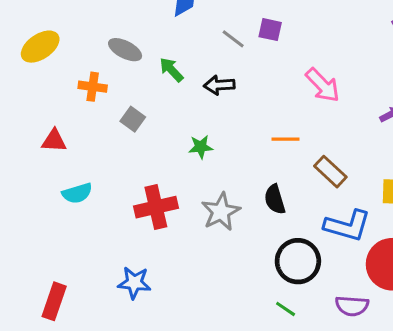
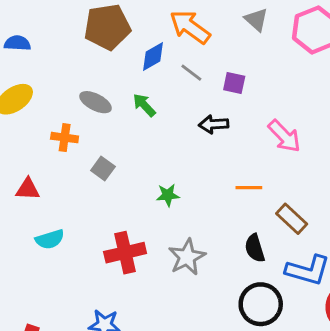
gray line: (233, 39) -> (191, 73), moved
green arrow: (171, 70) -> (144, 105), moved
black arrow: (219, 85) -> (214, 124), moved
black semicircle: (275, 199) -> (255, 248), moved

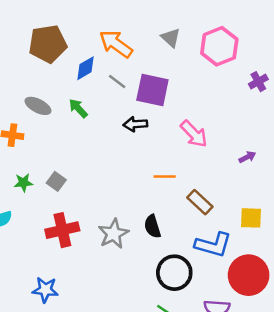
purple square: (234, 83) -> (152, 90), size x1.8
gray square: (103, 169) -> (56, 181), moved
green star: (168, 195) -> (23, 183), moved
black semicircle: (255, 248) -> (152, 226), moved

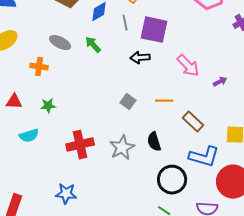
gray line: (117, 82) -> (125, 23), turned 42
purple arrow: (247, 157) -> (220, 82), moved
gray square: (56, 181) -> (128, 102), moved

